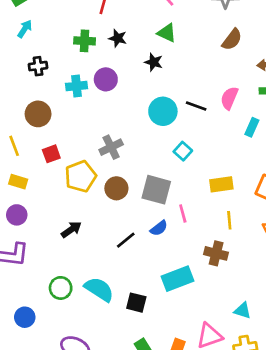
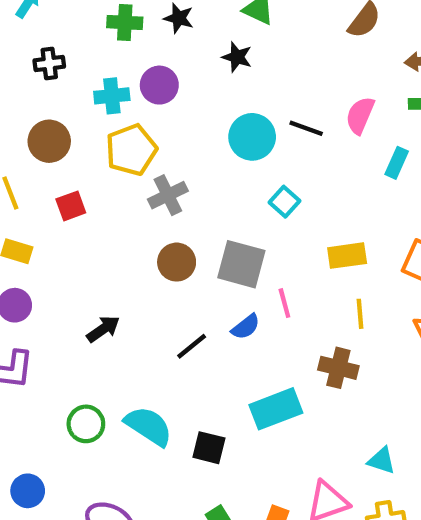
yellow pentagon: (81, 176) -> (131, 150), moved
blue circle: (25, 317) -> (28, 491), moved

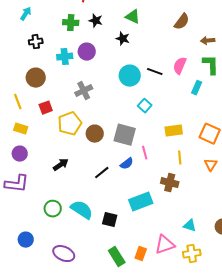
yellow pentagon: (131, 150) -> (70, 124), moved
gray cross: (168, 195) -> (84, 91), moved

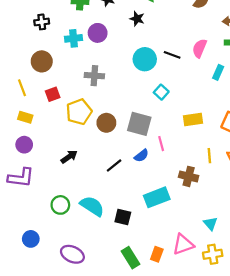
gray cross: (84, 91) -> (94, 76), turned 30
yellow line: (180, 158) -> (209, 156), moved
cyan triangle: (190, 226) -> (210, 224), turned 32

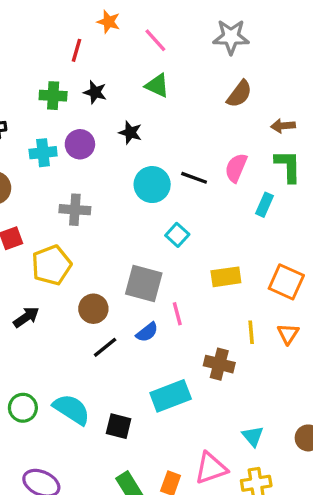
black star: (137, 19) -> (130, 133), moved
brown circle: (106, 123) -> (93, 309), moved
black arrow: (69, 157) -> (26, 317), moved

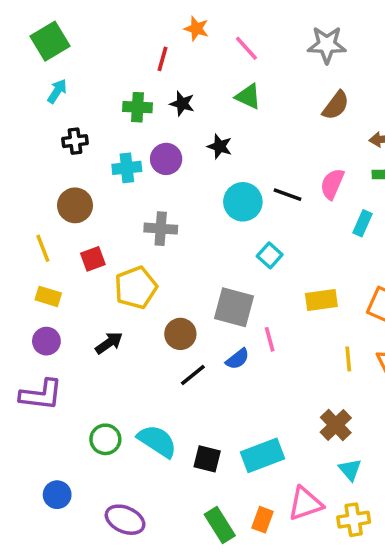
brown cross: (219, 364) -> (336, 425), moved, turned 32
cyan rectangle: (171, 396) -> (263, 455), moved

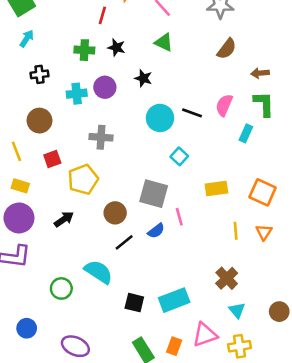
purple circle: (46, 341) -> (19, 218), size x1.5
cyan semicircle: (157, 441) -> (98, 272), moved

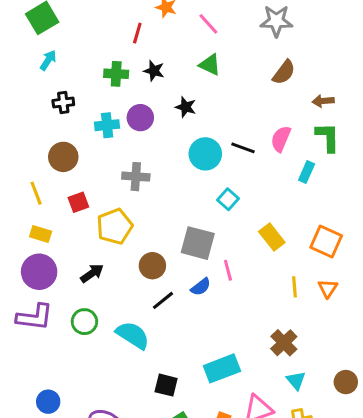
yellow rectangle: (216, 188) -> (272, 237), turned 60
green circle: (61, 288) -> (84, 322), moved
black square: (134, 303) -> (166, 385), moved

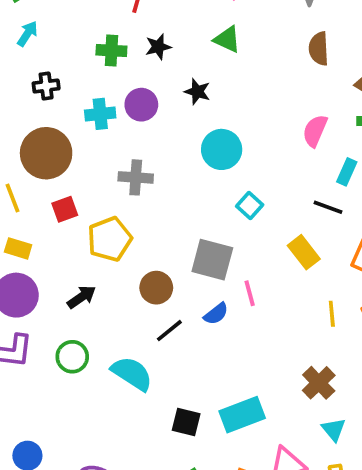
black star: (154, 71) -> (158, 47), turned -30
brown semicircle: (284, 72) -> (319, 49), turned 140
black line: (243, 148) -> (328, 207), moved
brown circle: (63, 157) -> (46, 153), size x1.4
black square: (166, 385) -> (186, 422), moved

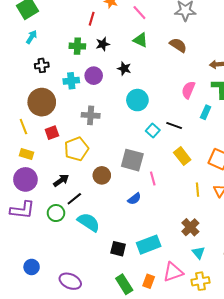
brown semicircle: (319, 49) -> (178, 45), moved, turned 126
black line: (328, 207) -> (174, 126), moved
blue semicircle: (216, 314) -> (134, 199), moved
black line: (169, 331) -> (74, 199), moved

